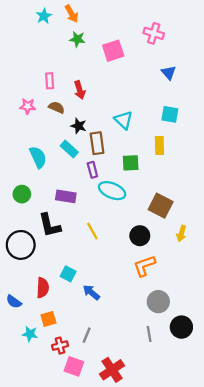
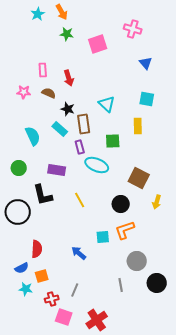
cyan square: (68, 274) -> (103, 237), moved, turned -32
blue semicircle: (14, 302) -> (22, 268), moved, turned -64
gray line: (149, 334) -> (121, 285), moved

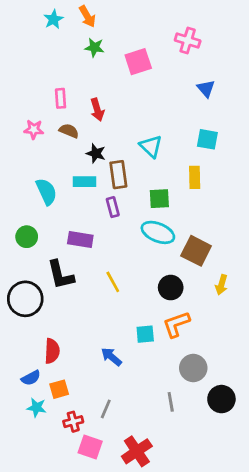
cyan rectangle: (60, 129) -> (85, 182), turned -42
cyan ellipse: (97, 165) -> (158, 232), moved

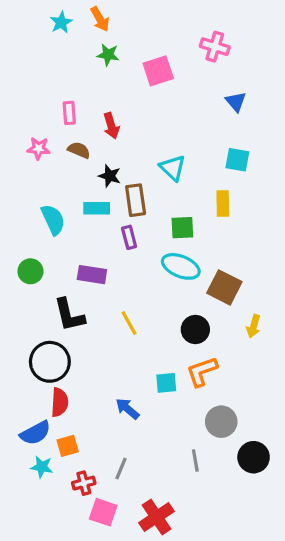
black circle: (25, 299) -> (50, 362), moved
blue semicircle: (31, 378) -> (35, 433), size x1.4

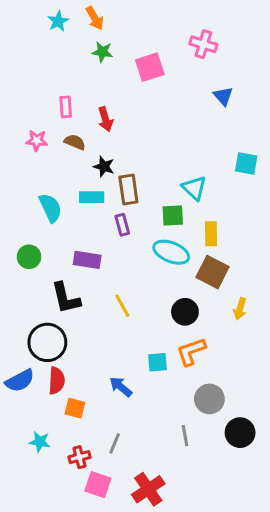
cyan square: (237, 160) -> (246, 163), moved
cyan triangle: (173, 168) -> (194, 188), moved
yellow rectangle: (223, 203) -> (211, 234), moved
blue semicircle: (35, 433) -> (20, 381), moved
orange square: (68, 446) -> (75, 408), moved, turned 30

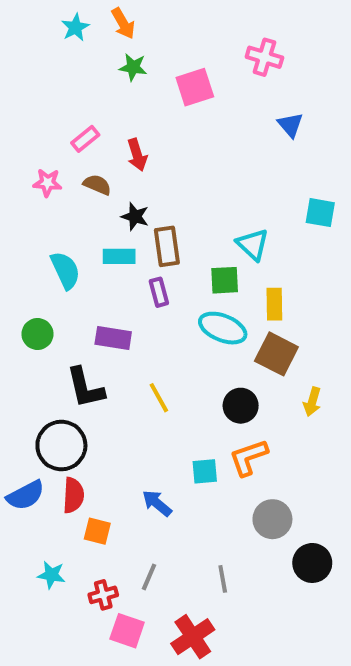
pink rectangle: (66, 107) -> (85, 139), turned 55
gray line: (185, 436) -> (223, 579), moved

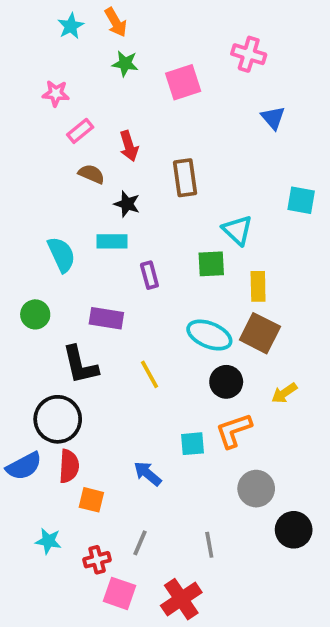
pink star: (47, 183) -> (56, 93), moved
brown rectangle: (167, 246) -> (185, 178), moved
cyan ellipse: (223, 328) -> (209, 335), moved
yellow arrow: (312, 402) -> (284, 393), moved, turned 40

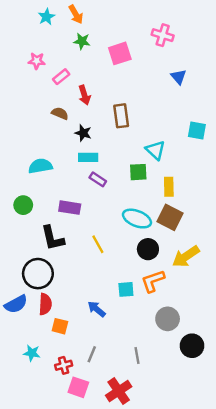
pink rectangle: (80, 131) -> (61, 77), moved
cyan rectangle: (112, 241) -> (88, 157), moved
cyan semicircle: (61, 255) -> (40, 166), turned -75
purple rectangle: (149, 275) -> (98, 179), turned -42
yellow arrow: (284, 393) -> (186, 256), size x1.6

